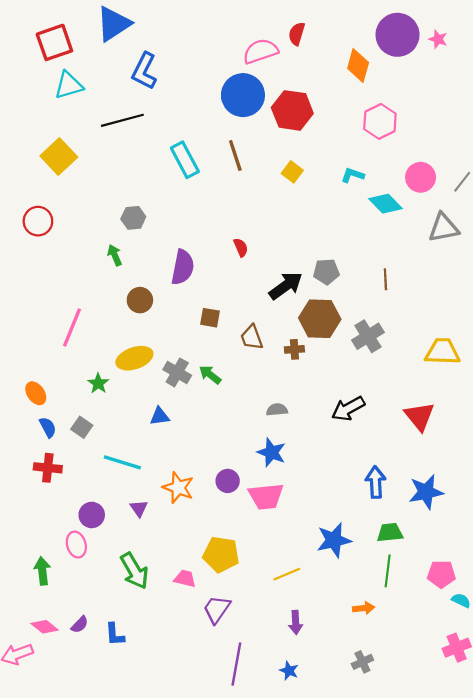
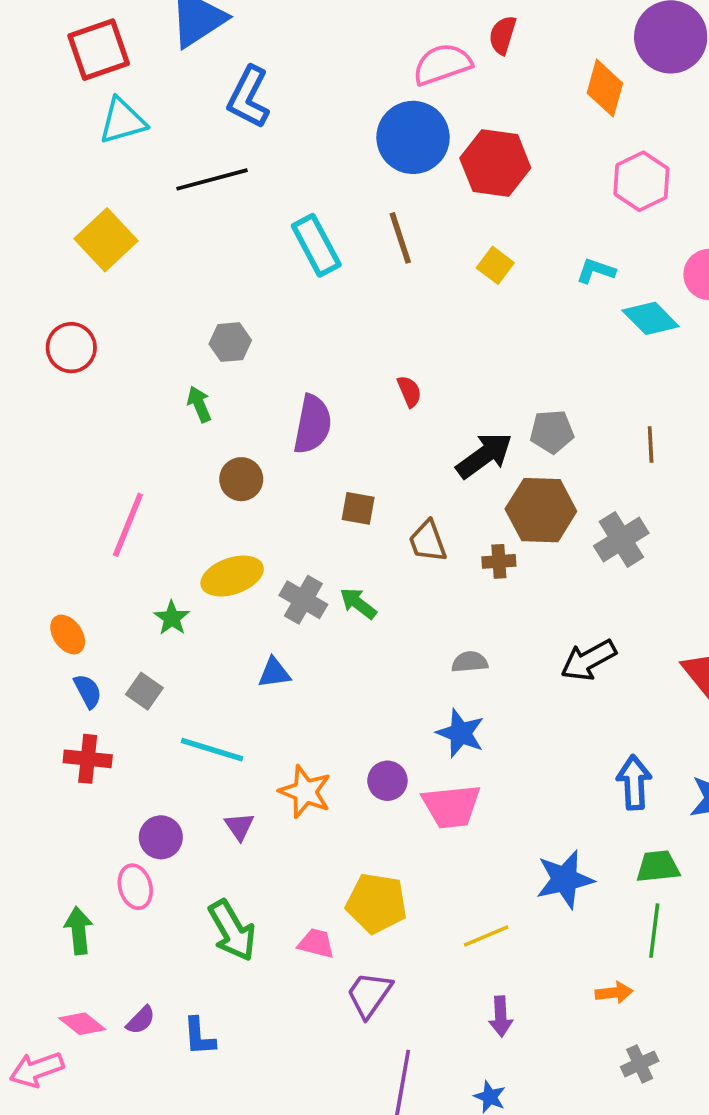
gray cross: (362, 662) -> (640, 1064), moved

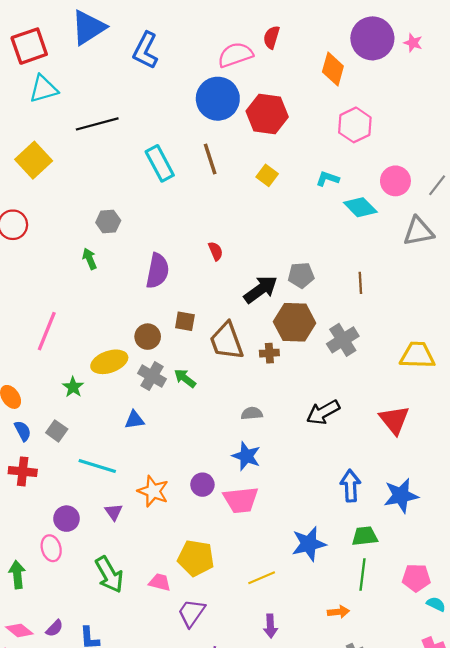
blue L-shape: (249, 97) -> (145, 50), moved
brown circle: (241, 479) -> (148, 337), moved
brown trapezoid: (428, 541) -> (227, 341), size x1.5

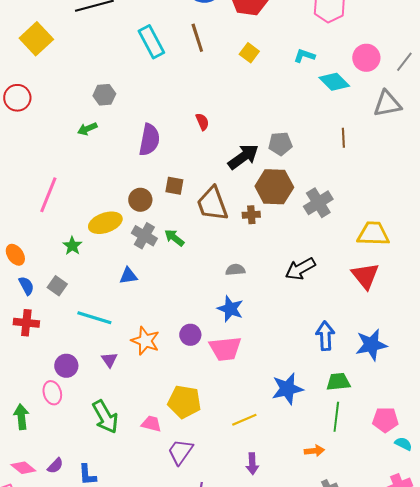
green arrow: (90, 259) -> (87, 129), turned -90
brown line: (360, 283) -> (343, 138), moved
yellow trapezoid: (417, 355) -> (373, 234), moved

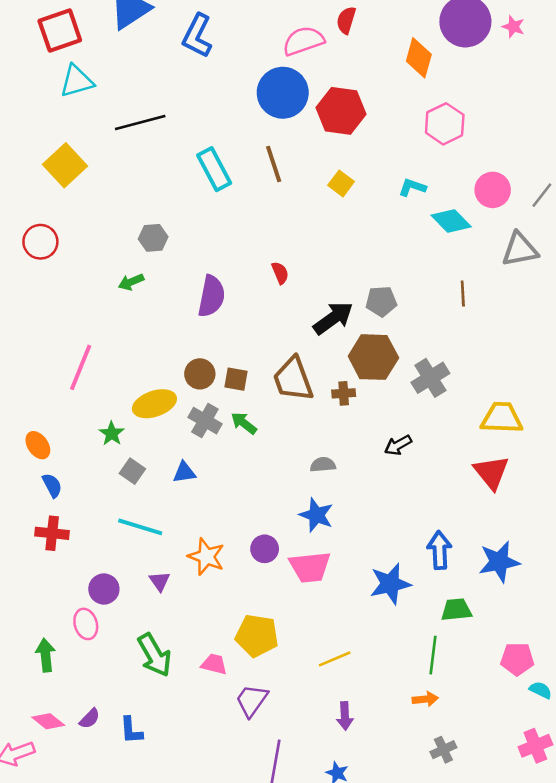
brown square: (174, 186) -> (236, 379), moved
black arrow: (300, 269) -> (398, 445), moved, size x0.7
gray square: (57, 286) -> (132, 471), moved
blue star: (287, 389) -> (390, 584), moved
green line: (336, 417) -> (433, 655), moved

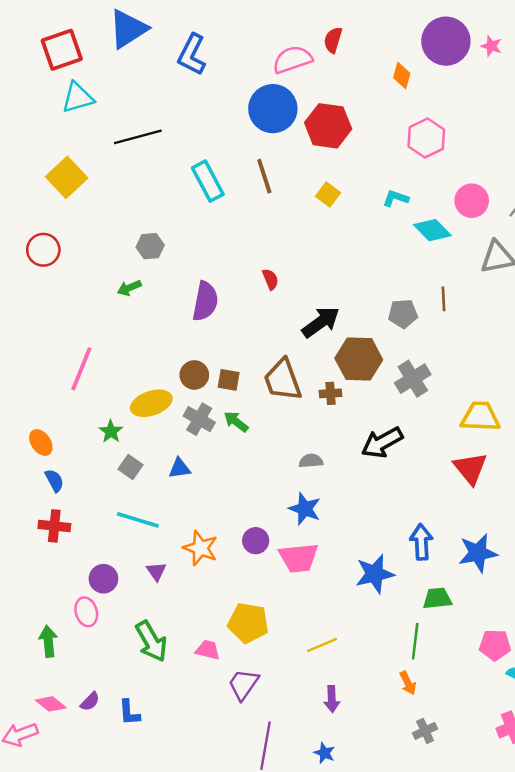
orange diamond: (419, 58) -> (402, 75), size x0.7
gray pentagon: (381, 301) -> (403, 314), moved
black arrow: (398, 445) -> (382, 442), size x1.6
orange arrow: (425, 699) -> (408, 683), turned 70

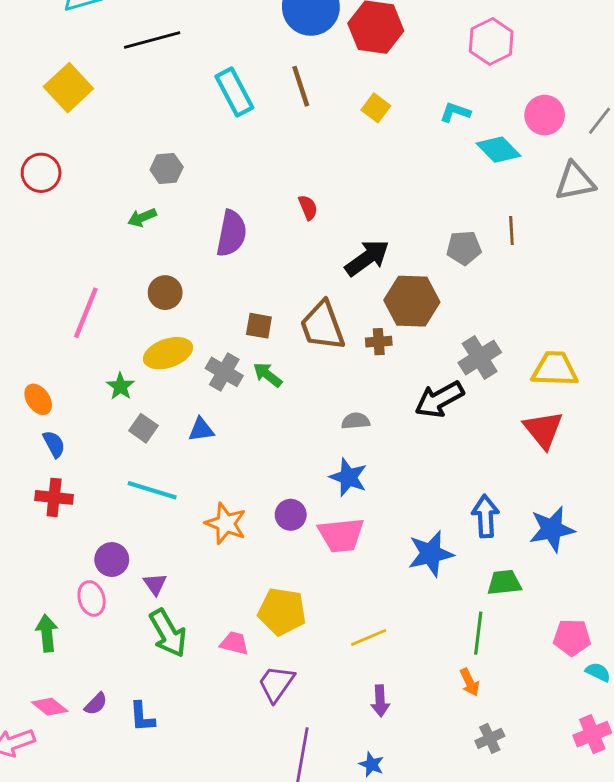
brown circle: (194, 375) -> (165, 293), moved
gray cross: (413, 379) -> (480, 357), moved
purple triangle: (156, 571) -> (155, 584), moved

